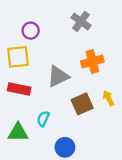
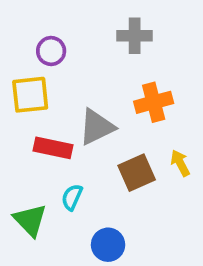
gray cross: (81, 21) -> (135, 36), turned -36
red rectangle: (19, 89) -> (53, 148), moved
green triangle: (18, 132) -> (30, 220), turned 45

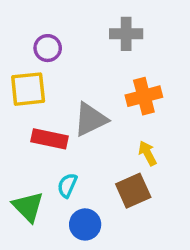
yellow arrow: (180, 163) -> (147, 153), moved
brown square: (137, 173) -> (133, 191), moved
blue circle: (108, 245) -> (85, 224), moved

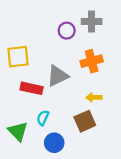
gray cross: (126, 34) -> (92, 22), moved
purple circle: (48, 48) -> (67, 31), moved
yellow arrow: (147, 153) -> (94, 97), turned -63

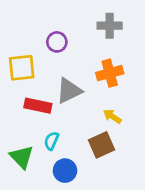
purple circle: (67, 31) -> (57, 42), moved
yellow arrow: (94, 97) -> (112, 116), turned 35

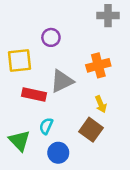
gray cross: (110, 26) -> (108, 16), moved
yellow arrow: (112, 116) -> (101, 104), turned -147
brown square: (102, 145) -> (91, 130), turned -30

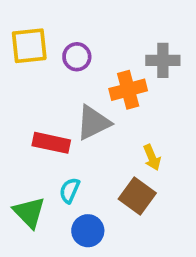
gray cross: (108, 16) -> (163, 60), moved
yellow square: (19, 61) -> (29, 46), moved
orange cross: (98, 65) -> (128, 90), moved

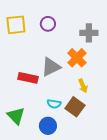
purple circle: (77, 57) -> (48, 24), moved
orange cross: (128, 90) -> (77, 58), moved, turned -30
cyan semicircle: (70, 190) -> (54, 104), moved, turned -104

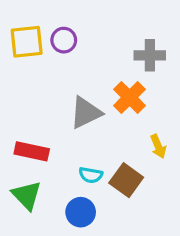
purple circle: (48, 24) -> (64, 40), moved
red rectangle: (28, 78) -> (32, 151), moved
yellow arrow: (83, 86) -> (158, 146), moved

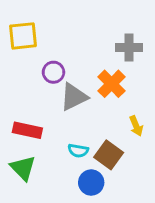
purple circle: (64, 40) -> (53, 72), moved
blue circle: (81, 212) -> (91, 183), moved

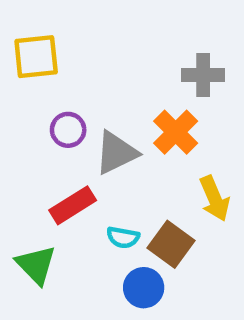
purple circle: (53, 72) -> (68, 130), moved
yellow arrow: (136, 126) -> (215, 198), size x1.4
red rectangle: (27, 130) -> (73, 205), moved, turned -44

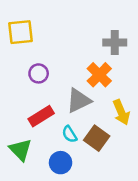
gray triangle: (116, 153) -> (79, 101), moved
cyan semicircle: (123, 237) -> (70, 134), turned 48
blue circle: (144, 288) -> (61, 163), moved

